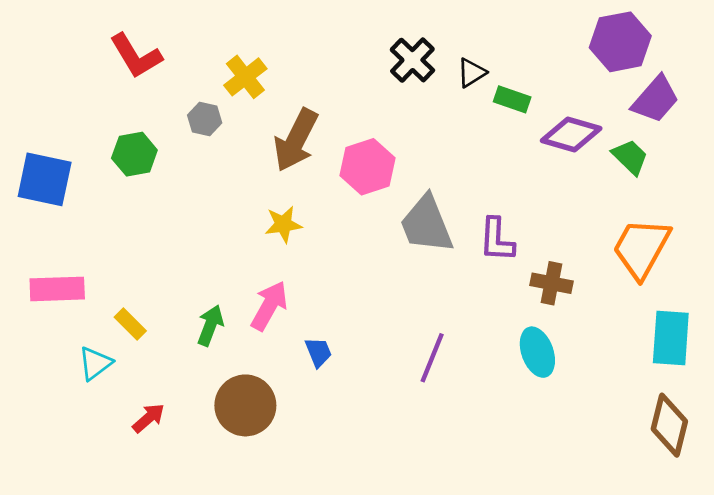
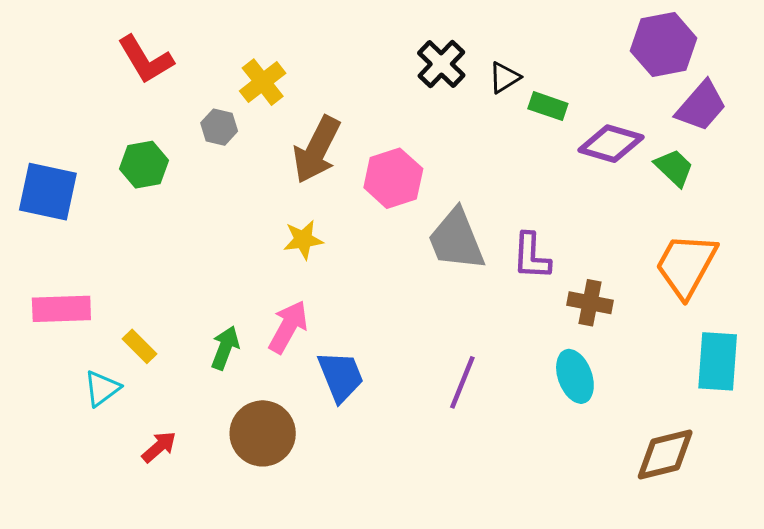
blue trapezoid: (318, 352) -> (341, 376), size x1.6
brown diamond: (669, 425) -> (665, 454), moved, turned 62

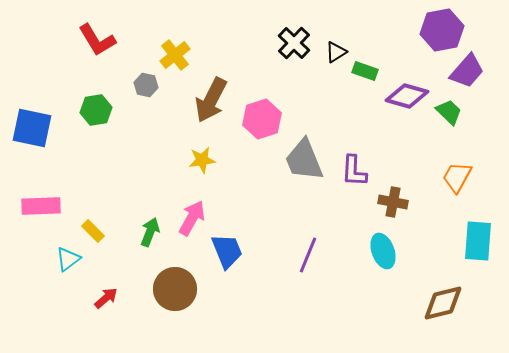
orange trapezoid: (686, 265) -> (457, 177), size x0.7

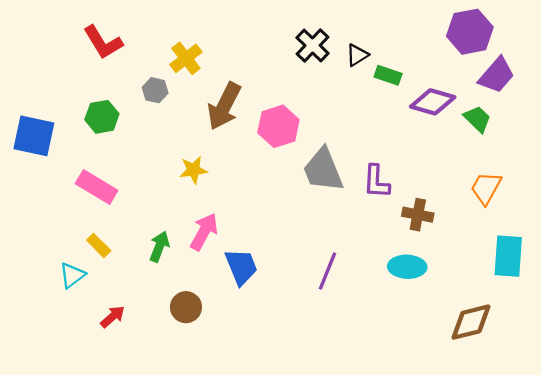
yellow star: (202, 160) -> (193, 170), moved
pink rectangle: (41, 206) -> (97, 187), moved, turned 33
cyan ellipse: (383, 251) -> (407, 267), turned -68
brown circle: (175, 289) -> (186, 307), size x0.7

